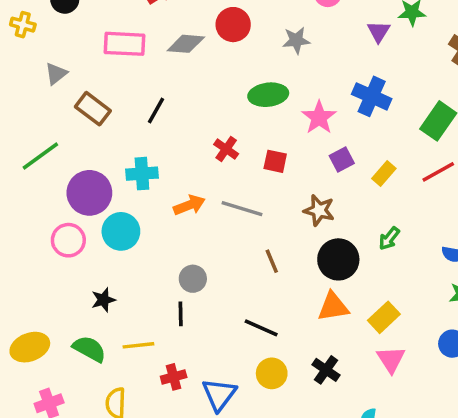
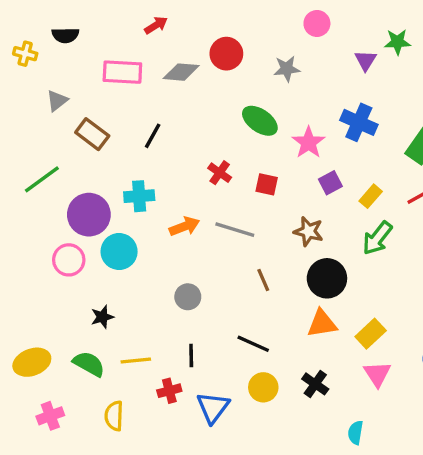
green ellipse: (268, 95) -> (260, 121), turned 42
green arrow: (389, 238) -> (377, 238), moved, size x1.5
black line: (181, 314) -> (191, 355), moved

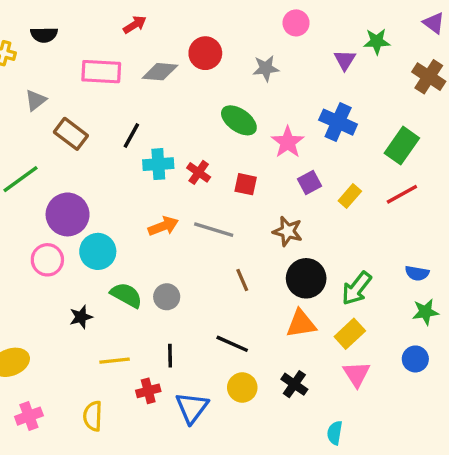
cyan cross: (139, 196) -> (158, 164), moved
green arrow: (377, 238) -> (357, 288), moved
green semicircle: (89, 364) -> (126, 295), moved

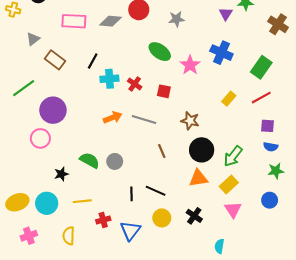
purple square: (309, 183) -> (268, 126), moved, turned 32
cyan circle: (98, 251) -> (47, 203), moved
black line: (170, 356) -> (131, 194), moved

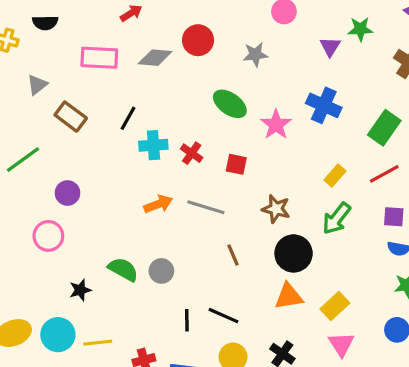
purple circle: (53, 110) -> (67, 193), size x0.6
green arrow: (233, 156) -> (336, 218), moved
yellow line: (82, 201) -> (98, 343), moved

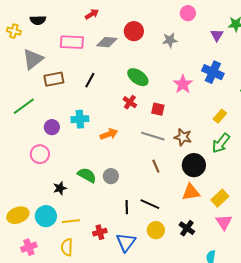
gray triangle: (37, 85) -> (33, 59), size x1.6
green ellipse: (230, 104) -> (138, 77), moved
brown rectangle: (71, 117) -> (54, 79), turned -48
cyan cross: (153, 145) -> (80, 119), moved
gray line: (206, 207) -> (153, 136), moved

